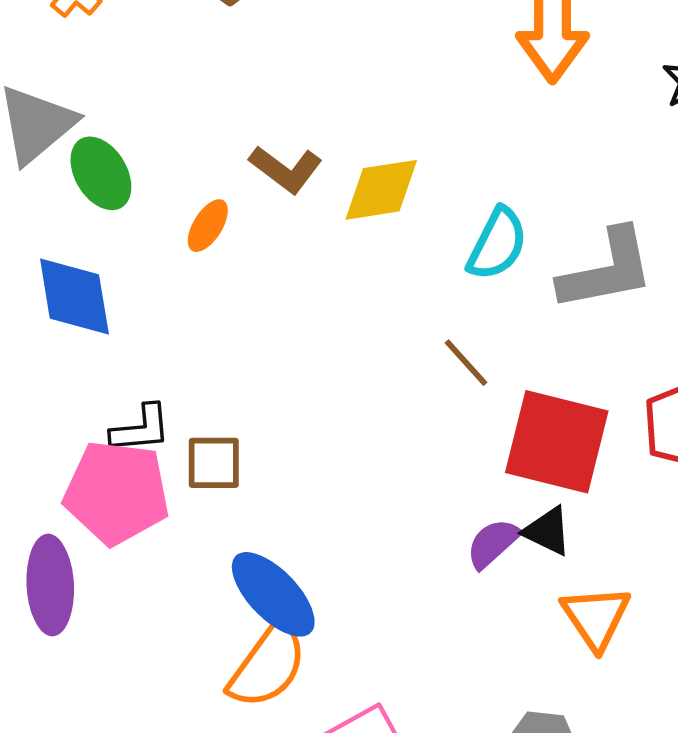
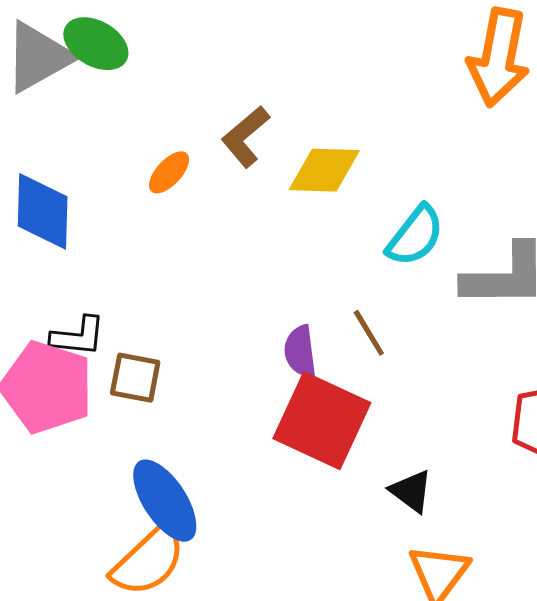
brown L-shape: (286, 169) -> (245, 137), turned 92
green ellipse: (101, 173) -> (96, 44), moved, turned -40
red square: (557, 442) -> (322, 421), moved
purple semicircle: (493, 543) -> (300, 352), moved, turned -66

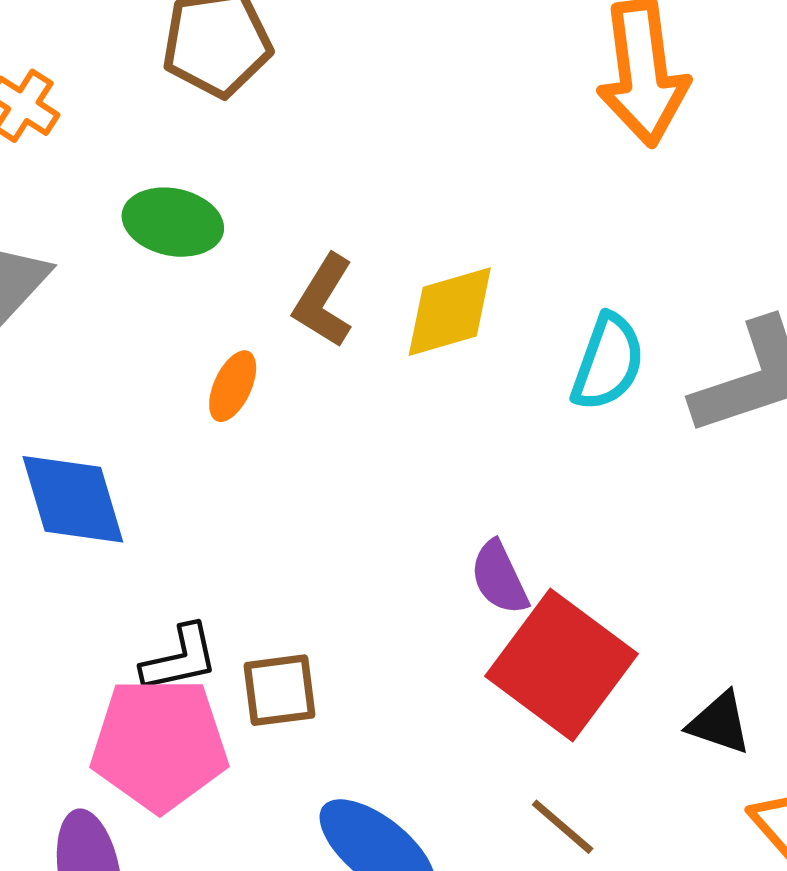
green ellipse: (96, 44) -> (173, 222), moved
brown line: (369, 333) -> (563, 827), moved
red square: (322, 421) -> (562, 665), turned 30

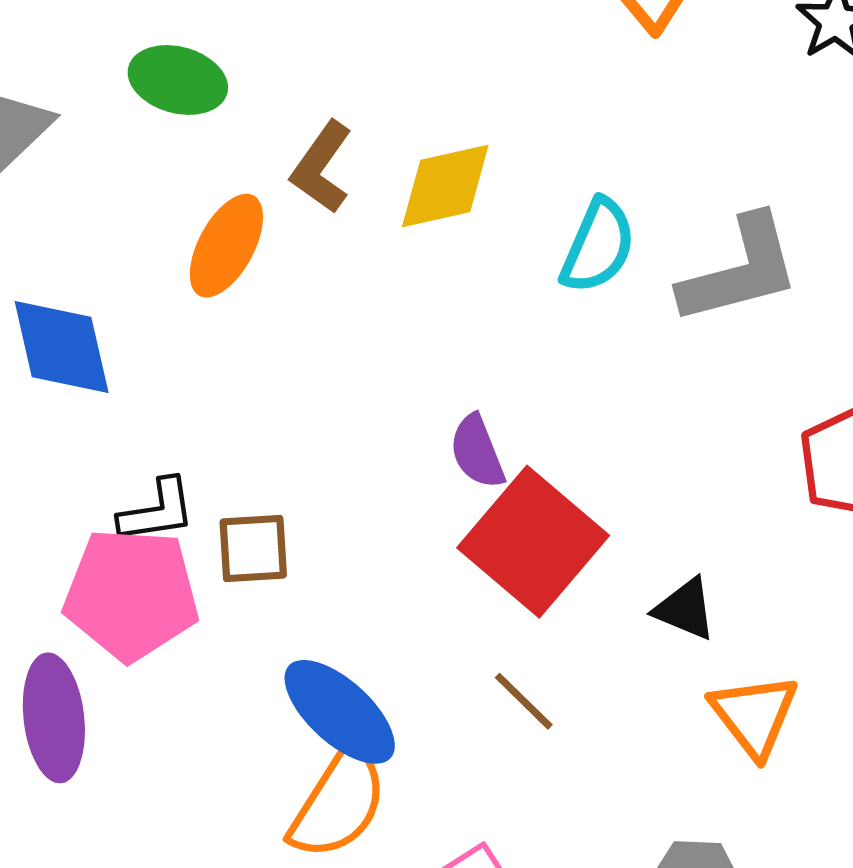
orange ellipse: (233, 386) -> (226, 246), size x1.5

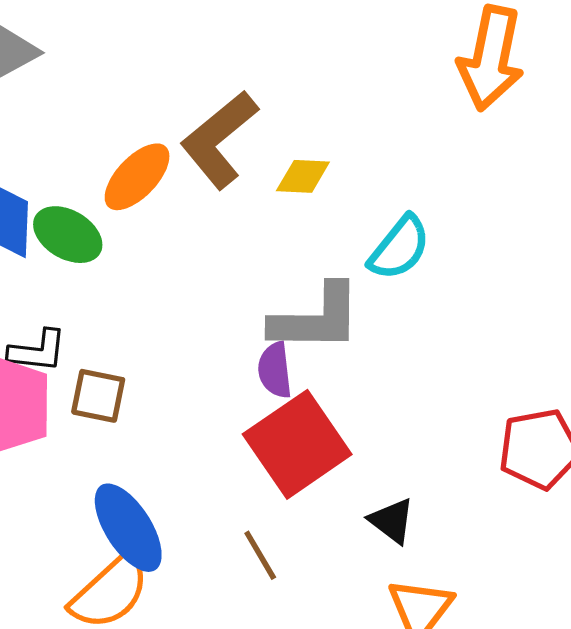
green ellipse: (178, 80) -> (68, 235), moved
brown L-shape: (322, 167) -> (219, 140), size x1.5
yellow diamond: (445, 186) -> (303, 176), size x0.7
gray L-shape: (740, 270) -> (316, 318), moved

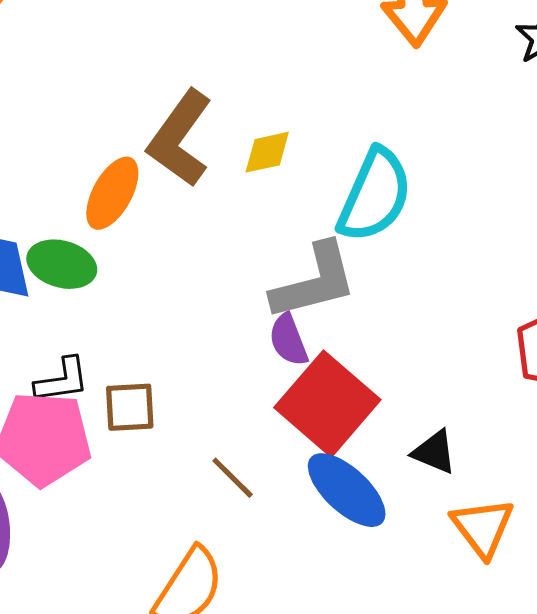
cyan semicircle: (399, 248) -> (375, 195), size x1.4
blue ellipse: (128, 528) -> (347, 490), moved
brown line: (260, 555) -> (233, 478), moved

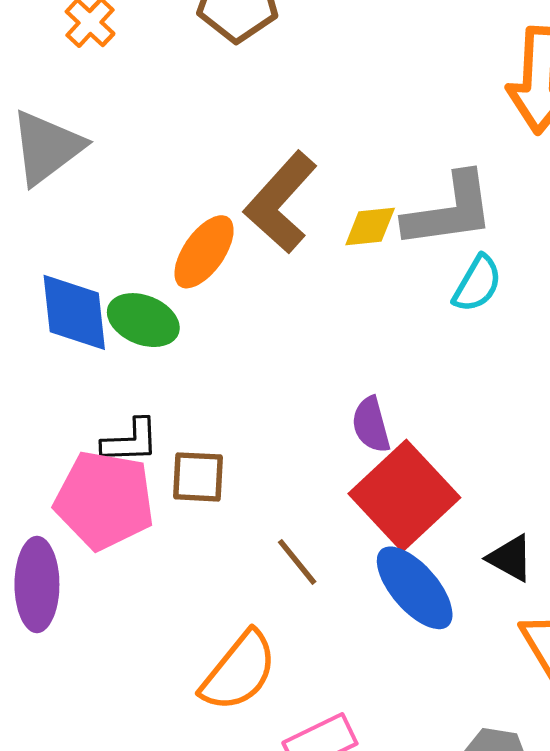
cyan semicircle: (375, 195) -> (477, 284), size x0.6
gray L-shape: (314, 282) -> (449, 211), moved

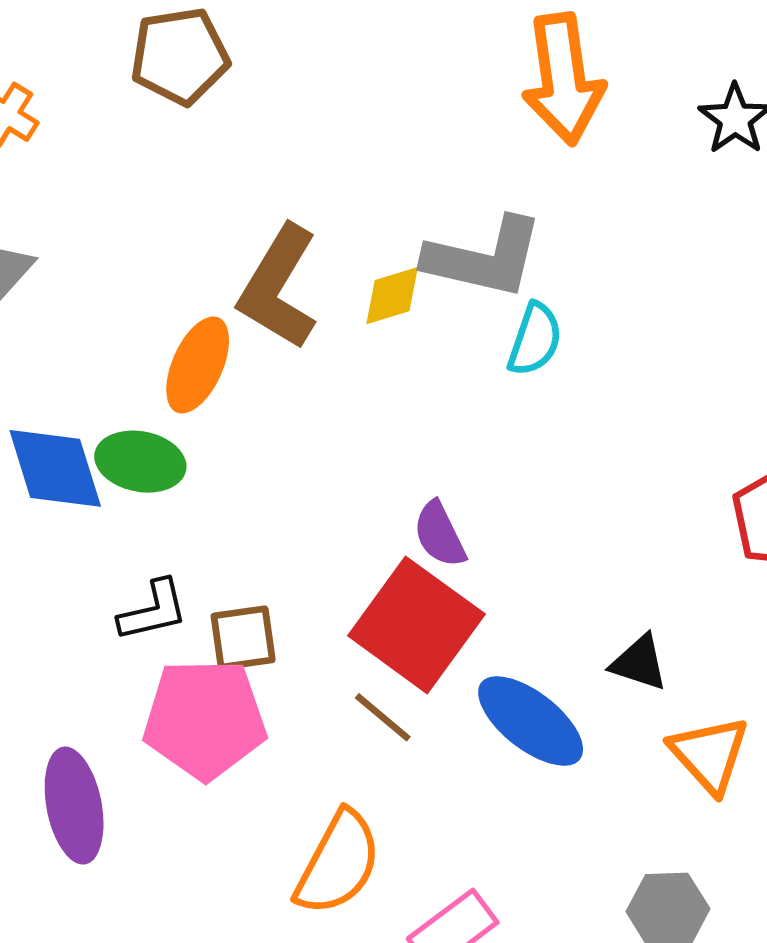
gray L-shape: (449, 211) -> (484, 258), turned 32
red square: (404, 496) -> (416, 625), moved
pink pentagon: (104, 500) -> (205, 719), moved

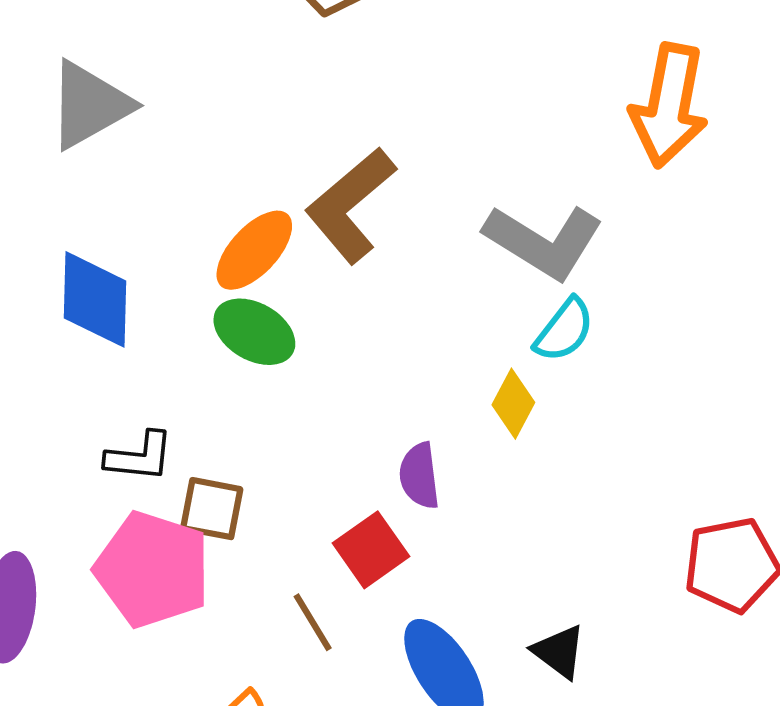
yellow diamond: (392, 296) -> (513, 404), moved, turned -64
green ellipse: (140, 462) -> (254, 332), moved
red square: (416, 625) -> (371, 550), size x0.6

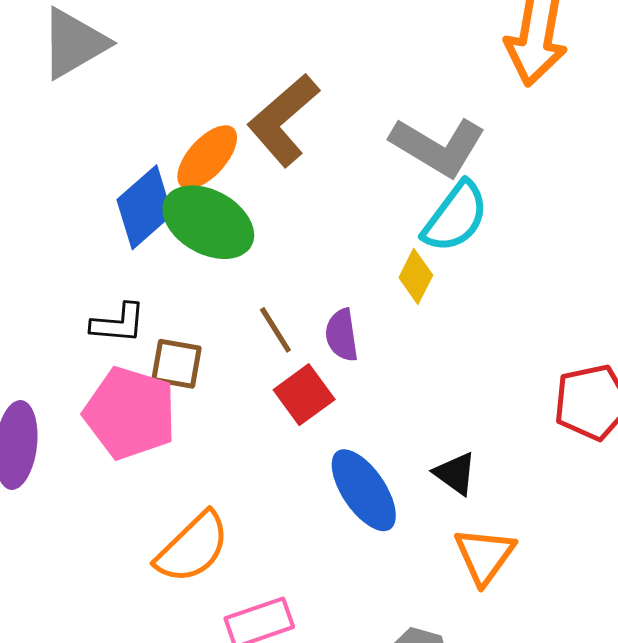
blue diamond: (95, 299) -> (144, 207), moved, turned 48
cyan semicircle: (564, 330) -> (455, 217), size x1.4
green ellipse: (254, 332) -> (208, 222), size x1.4
brown line: (313, 622) -> (275, 330), moved

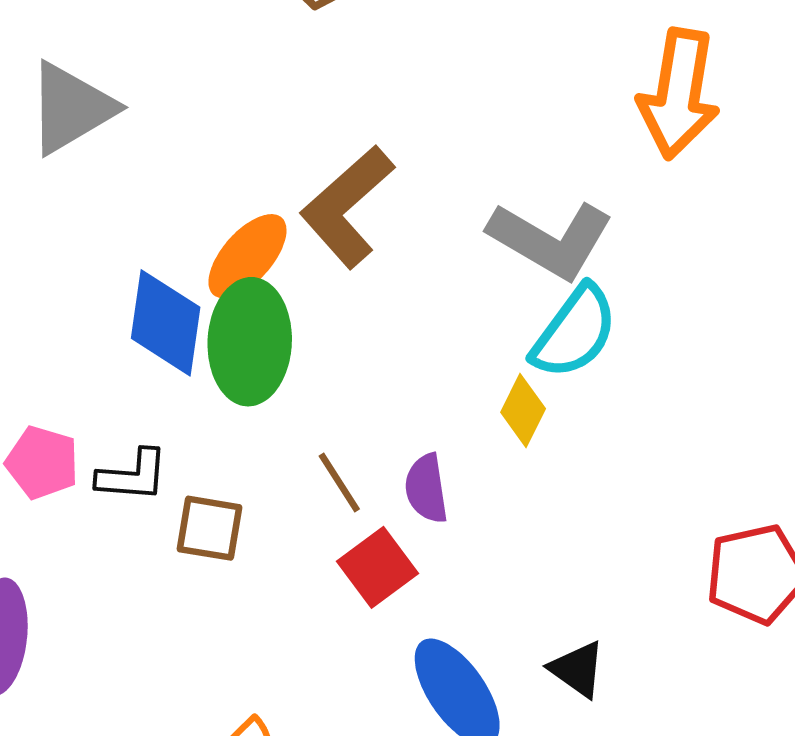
blue diamond: (144, 207) -> (166, 323), turned -40
green ellipse: (208, 222) -> (250, 342), turned 64
pink pentagon: (130, 413) -> (42, 463), moved, size x0.6

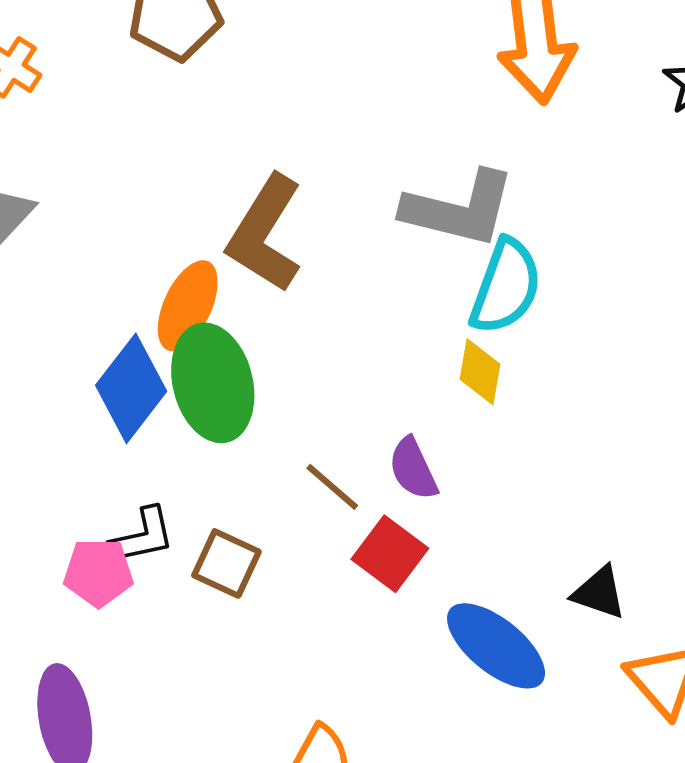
blue diamond: (166, 323) -> (131, 388), turned 46
pink pentagon: (42, 463) -> (98, 573), moved
brown square: (209, 528) -> (226, 563), turned 32

